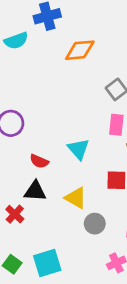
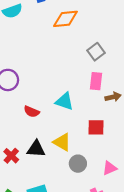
cyan triangle: (78, 149) -> (64, 101), turned -30
black triangle: (35, 191) -> (36, 149), moved

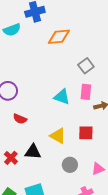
cyan triangle: (64, 101) -> (62, 97), moved
red semicircle: (32, 112) -> (20, 119), moved
yellow triangle: (62, 142) -> (58, 136), moved

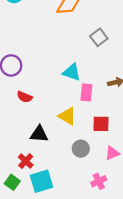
pink rectangle: (86, 92) -> (86, 92), moved
red square: (86, 133) -> (101, 124), moved
red cross: (11, 158) -> (26, 161), moved

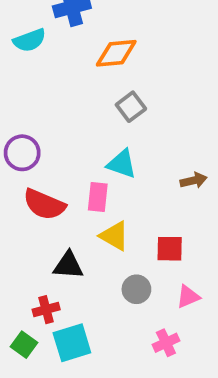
gray square: (99, 37) -> (131, 107), moved
pink rectangle: (86, 92) -> (98, 197), moved
red semicircle: (25, 97) -> (44, 204), size x1.6
red cross: (26, 161) -> (46, 310), turned 32

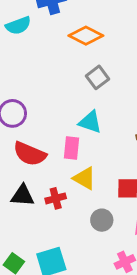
orange diamond: (116, 53) -> (86, 36), turned 32
black triangle: (68, 265) -> (23, 196), moved
red cross: (46, 310) -> (56, 198), moved

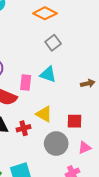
pink rectangle: (72, 148) -> (26, 82), moved
gray circle: (102, 220) -> (56, 144), size x1.5

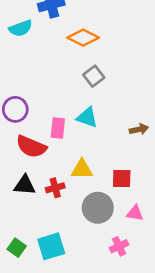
yellow triangle: (44, 114) -> (82, 169), turned -30
pink triangle: (85, 148) -> (135, 213), turned 32

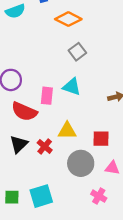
black triangle: (25, 185) -> (19, 144), turned -48
red cross: (55, 188) -> (45, 146), turned -35
pink cross: (119, 246) -> (99, 196), turned -35
green square: (17, 248) -> (12, 197), turned -35

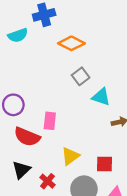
cyan triangle: (72, 87) -> (101, 97), moved
yellow triangle: (67, 131) -> (70, 156), turned -36
red cross: (45, 146) -> (48, 181), moved

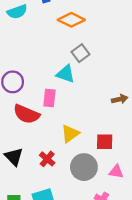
cyan triangle: (101, 97) -> (66, 74), moved
black triangle: (21, 170) -> (14, 157), moved, turned -30

